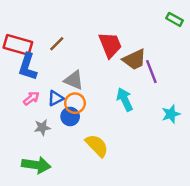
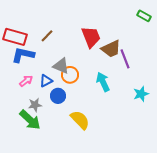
blue L-shape: (28, 67) -> (23, 55), turned 85
orange circle: (75, 103) -> (70, 75), moved
green arrow: (36, 165) -> (30, 120), moved, turned 35

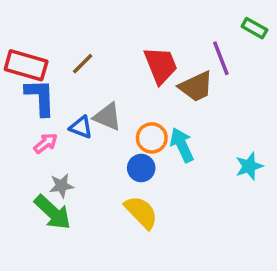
blue L-shape: (23, 55) -> (40, 97), turned 75
purple line: (125, 59) -> (221, 58), moved
orange circle: (70, 75) -> (152, 138), moved
blue triangle: (46, 81) -> (81, 127), moved, turned 48
blue circle: (58, 96) -> (141, 168), moved

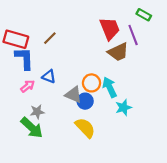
green rectangle: (254, 28) -> (144, 15), moved
red trapezoid: (161, 65) -> (110, 29), moved
gray triangle: (108, 117) -> (73, 95), moved
cyan star: (249, 166) -> (123, 107), moved

